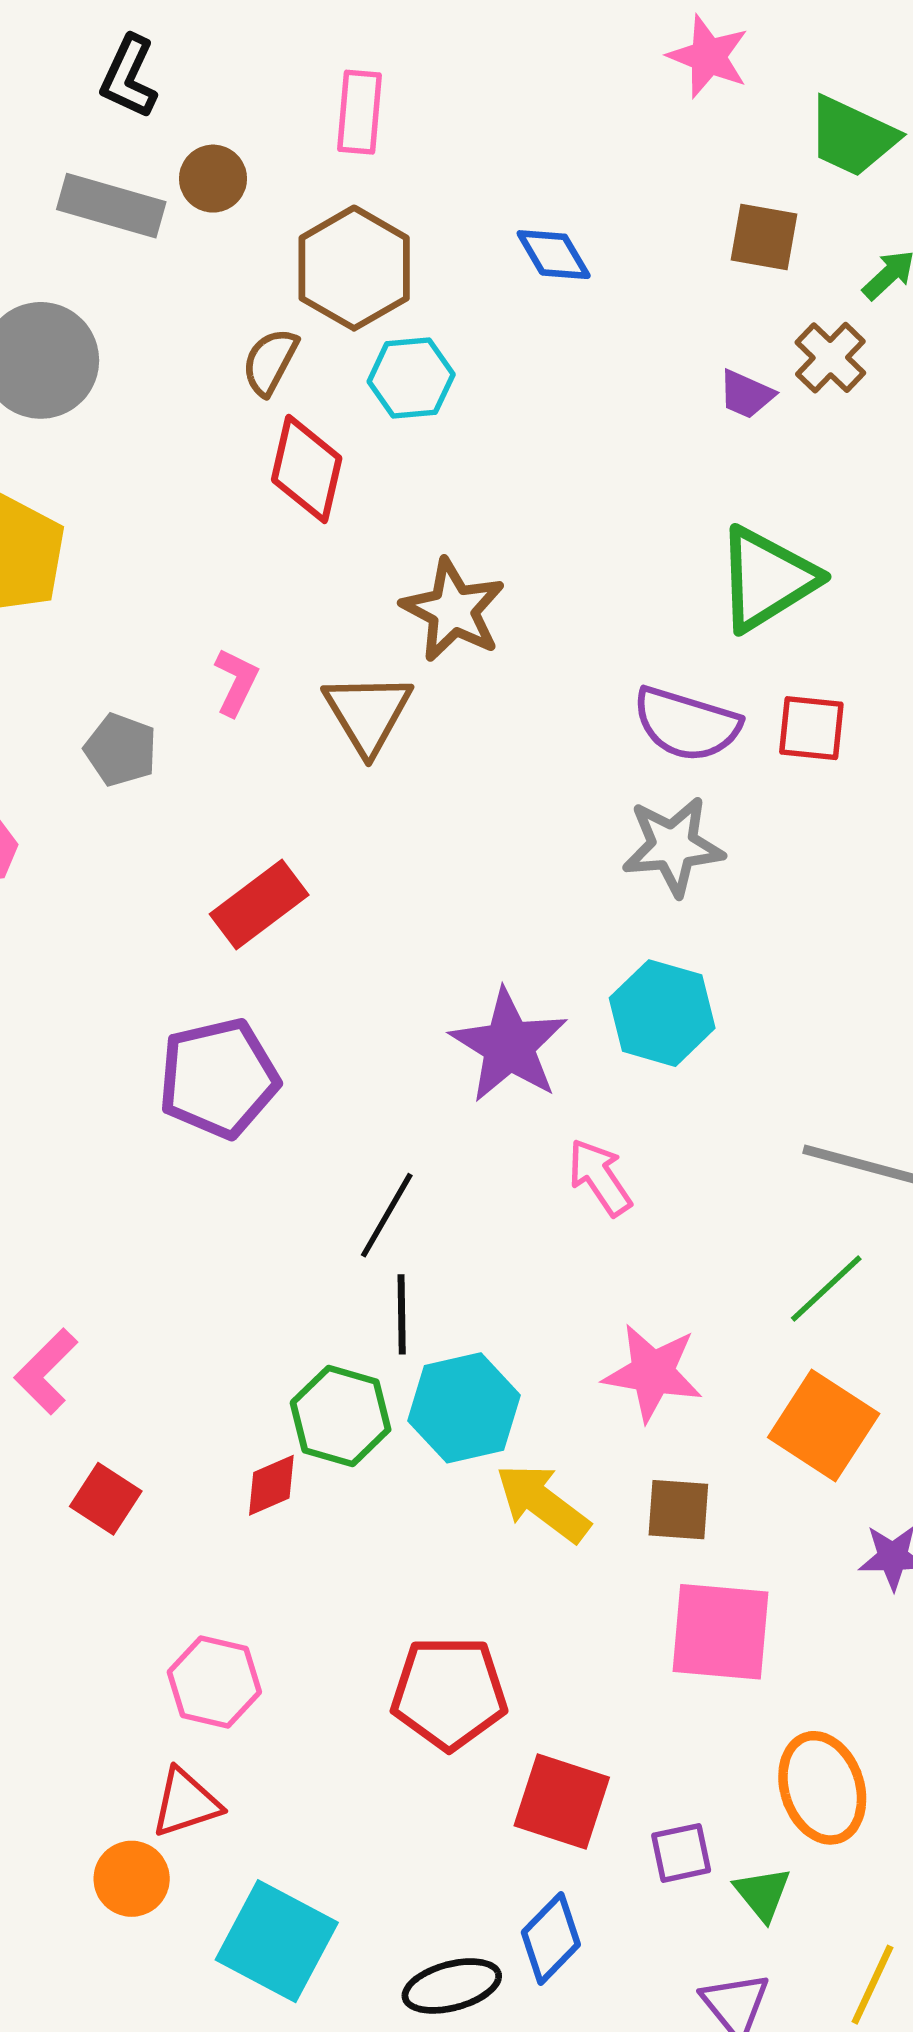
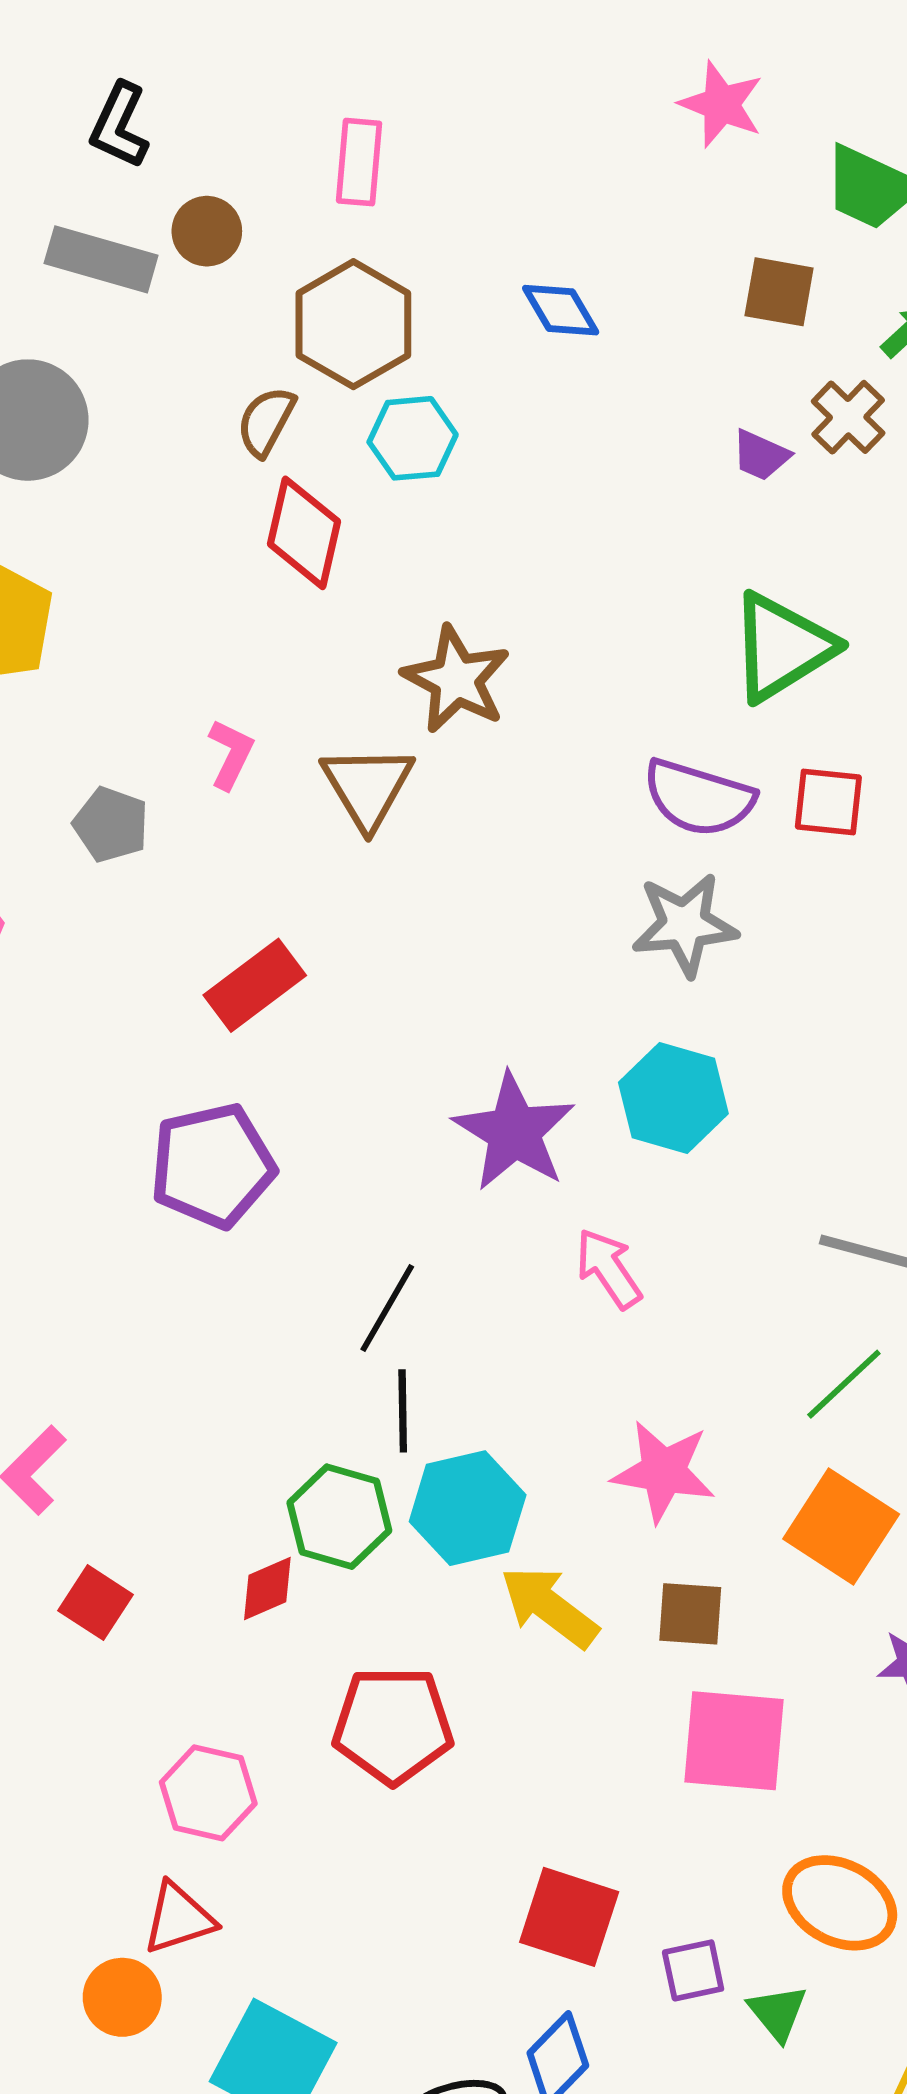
red pentagon: (449, 1693) -> (393, 1725), moved
orange ellipse: (822, 1788) -> (840, 1903), turned -45

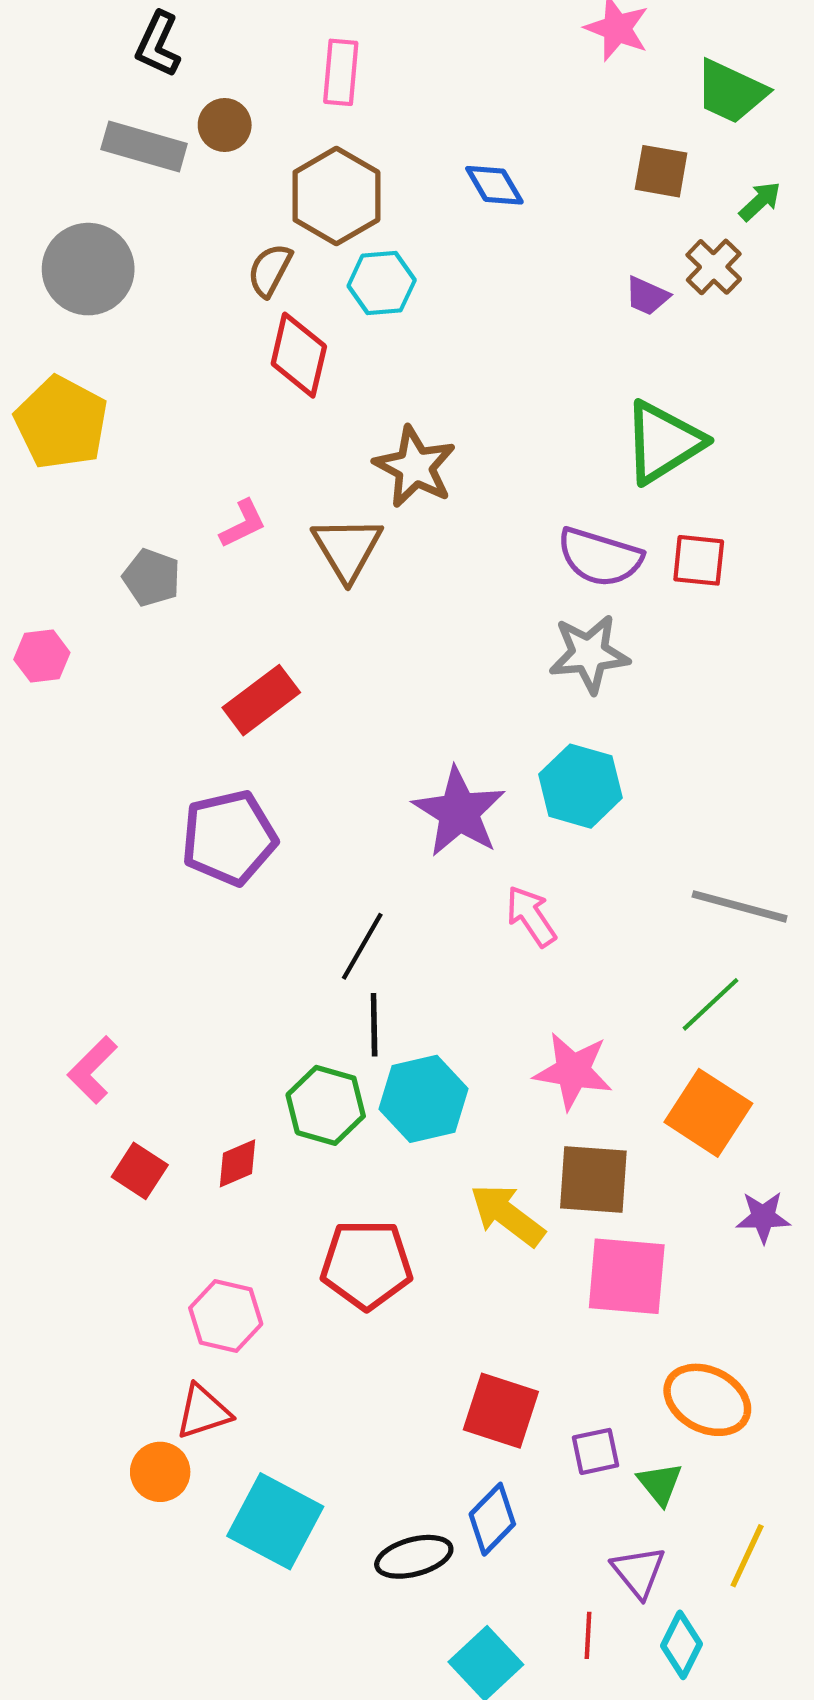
pink L-shape: (231, 754) -> (243, 524), turned 38
red diamond: (267, 1589) -> (238, 1163), moved
yellow arrow: (549, 1607) -> (507, 1215), moved
brown square: (690, 1614) -> (593, 1179), size x1.4

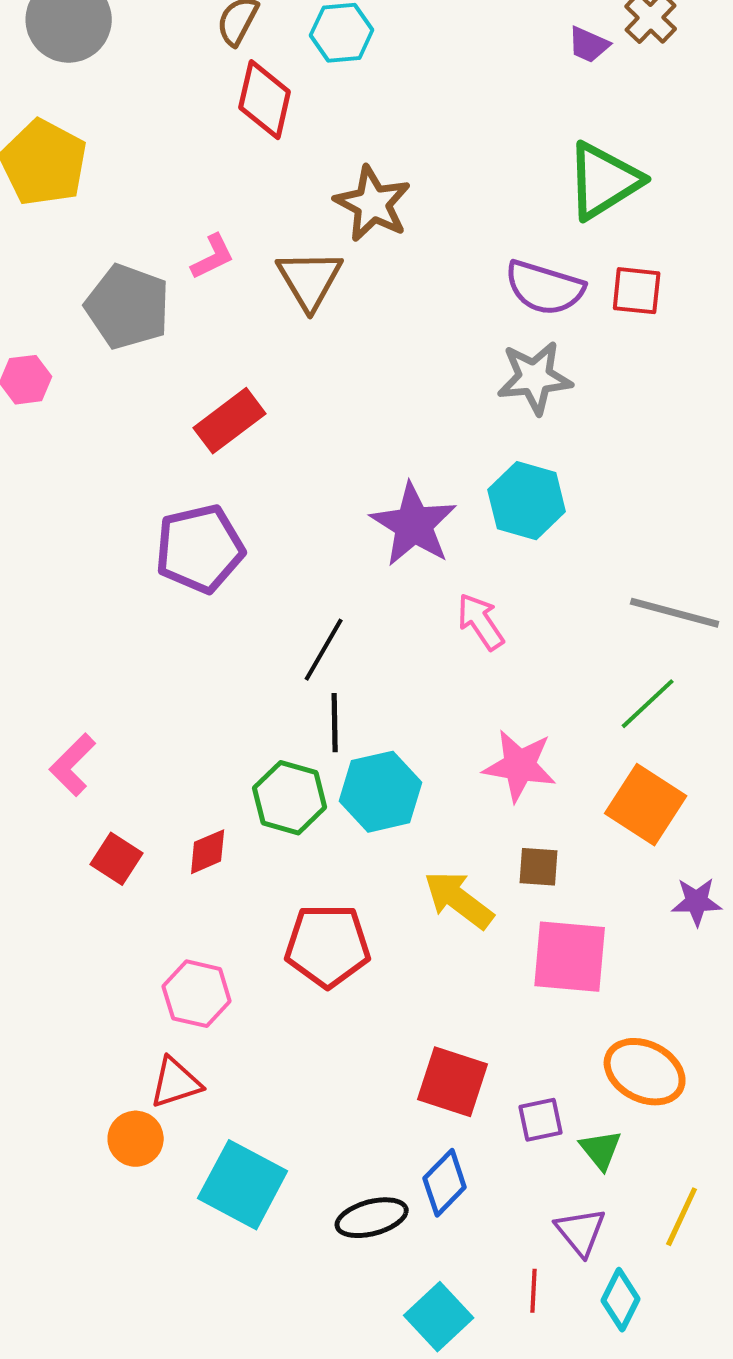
gray pentagon: (152, 578) -> (128, 307), size x1.6
brown square: (593, 1179) -> (539, 867), size x0.6

